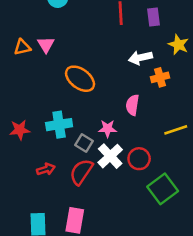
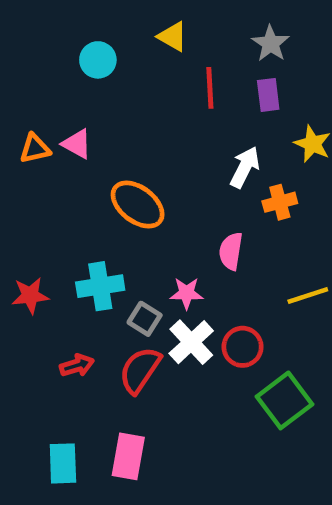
pink triangle: (46, 45) -> (77, 144), turned -30
white arrow: (140, 58) -> (245, 167), turned 130

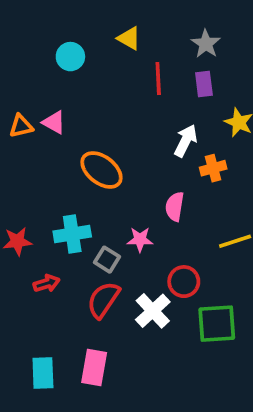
white cross: (191, 342) -> (153, 311), moved
red arrow: (77, 365) -> (47, 283), moved
green square: (284, 400) -> (217, 324), turned 33

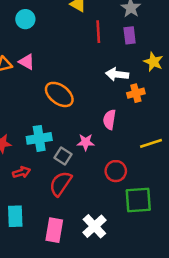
cyan circle: (70, 57) -> (25, 19), moved
white arrow: (186, 141) -> (117, 74), turned -110
white cross: (153, 311) -> (94, 226), moved
cyan rectangle: (43, 373) -> (15, 216), moved

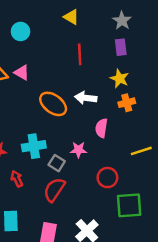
red line: (98, 32) -> (80, 54), moved
yellow star: (153, 62) -> (120, 79), moved
white arrow: (117, 74) -> (86, 98), moved
red arrow: (22, 172) -> (17, 179), turned -98

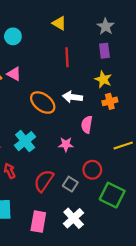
cyan cross: (34, 146) -> (25, 141), turned -30
gray square: (57, 163) -> (70, 184), moved
green square: (129, 205) -> (112, 195), turned 30

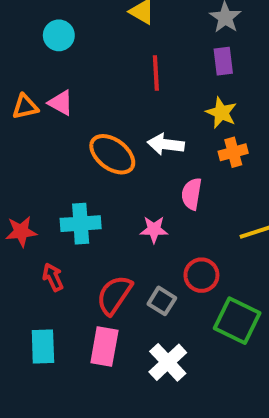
cyan cross: (25, 141) -> (81, 224), turned 35
pink rectangle: (38, 222) -> (104, 346), moved

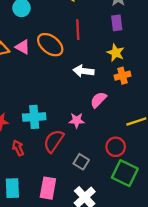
orange ellipse: (112, 154) -> (50, 45), moved
pink semicircle: (192, 194) -> (98, 100), turned 36
red circle: (201, 275) -> (116, 147), moved
red semicircle: (114, 295) -> (54, 141), moved

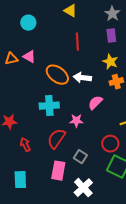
orange ellipse: (50, 45) -> (57, 75), moved
cyan cross: (34, 117) -> (49, 106), moved
pink rectangle: (48, 188) -> (58, 171), moved

